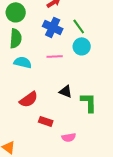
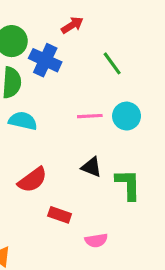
blue cross: (53, 27) -> (45, 60), moved
cyan circle: (82, 46) -> (127, 116), moved
pink line: (55, 56) -> (90, 116), moved

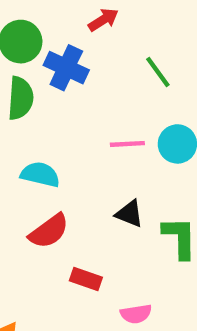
cyan semicircle: (23, 121) -> (40, 174), moved

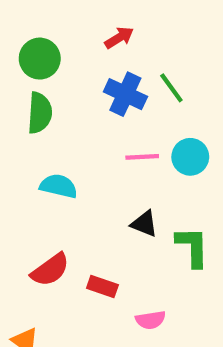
blue cross: (66, 68) -> (125, 94), moved
red semicircle: (49, 231) -> (50, 270), moved

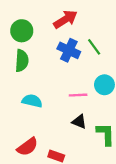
red arrow: (119, 38) -> (65, 19), size x1.5
pink line: (142, 157) -> (78, 95), moved

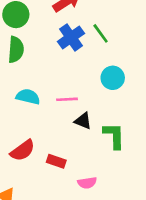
blue cross: (69, 50) -> (71, 37), turned 30
pink line: (78, 95) -> (67, 99), moved

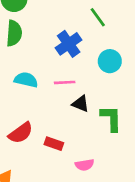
blue cross: (71, 37) -> (69, 44), moved

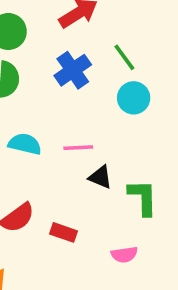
blue cross: (69, 44) -> (73, 70), moved
cyan circle: (110, 61) -> (134, 98), moved
pink semicircle: (85, 165) -> (124, 255), moved

